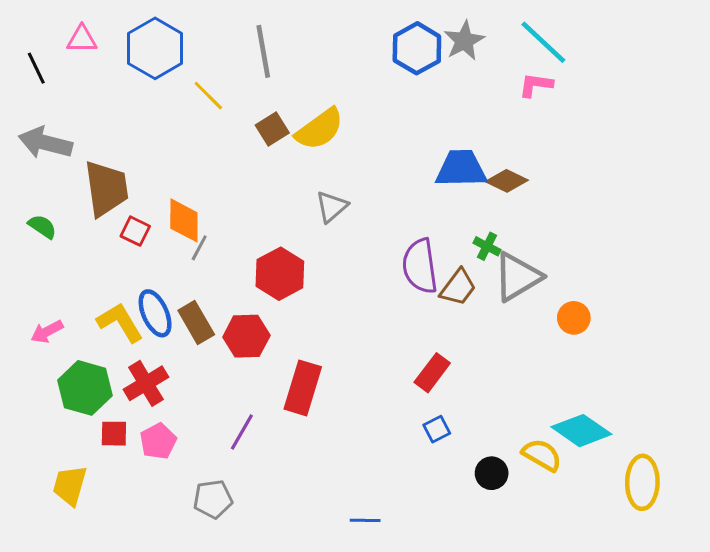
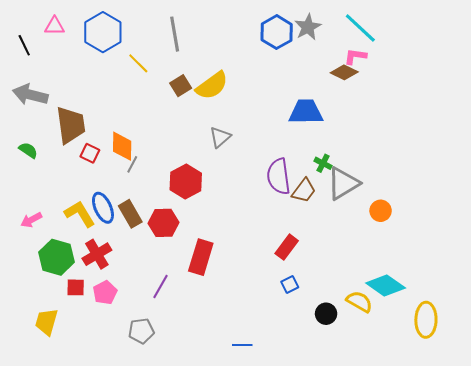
brown diamond: (507, 181) -> (344, 72), moved

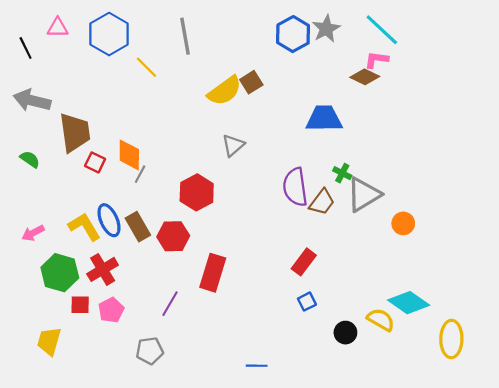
brown square: (181, 86) -> (251, 82), moved

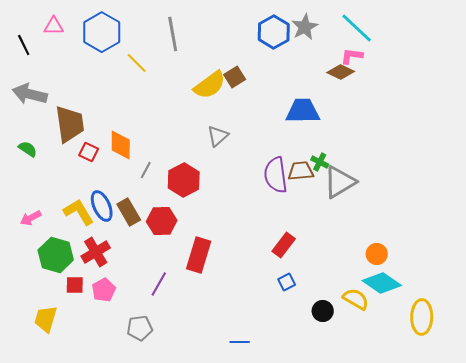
gray line: (140, 174) -> (146, 170), moved
brown trapezoid: (322, 202) -> (301, 171), moved, turned -132
orange circle: (403, 223) -> (377, 254), moved

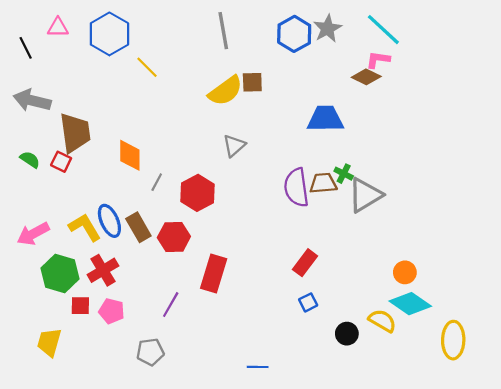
gray line: (173, 34) -> (223, 31), moved
brown square: (235, 77) -> (252, 82), turned 30
red square: (89, 152) -> (61, 162), moved
pink arrow: (31, 218) -> (33, 234), size x1.4
pink pentagon: (104, 290) -> (112, 311), turned -30

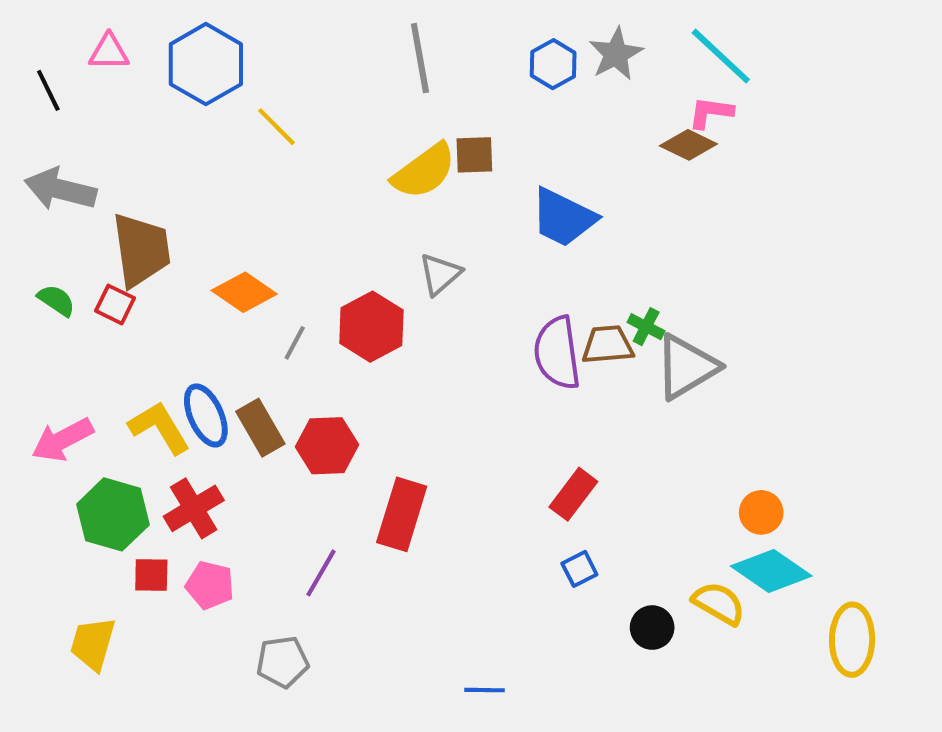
blue hexagon: (294, 34) -> (553, 64), size x0.7
blue trapezoid: (325, 119) -> (563, 218), moved, turned -153
orange diamond: (130, 155) -> (244, 292), turned -56
red hexagon: (198, 193) -> (371, 327), moved

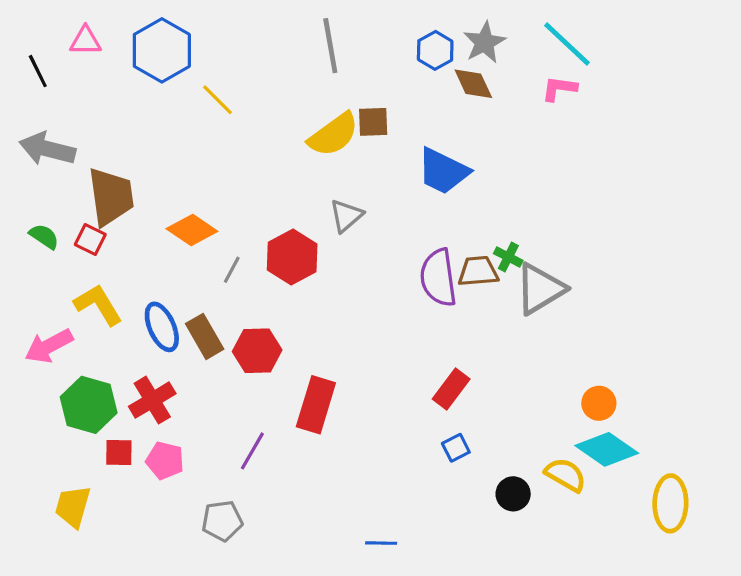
brown diamond: (688, 145) -> (473, 84), moved, turned 39
yellow L-shape: (159, 428) -> (98, 305), moved

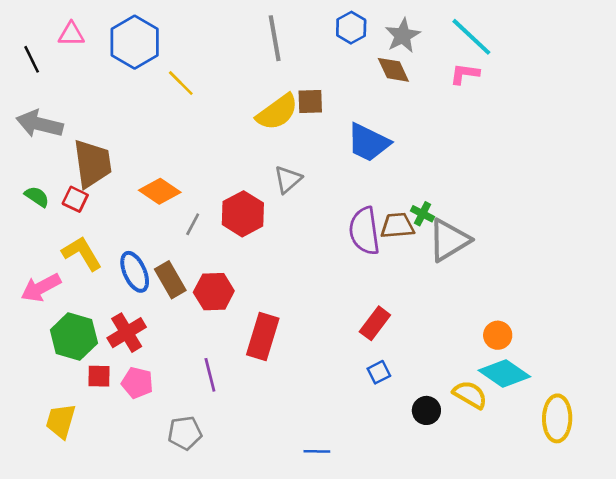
blue hexagon: (435, 50) -> (351, 28), moved
purple line: (252, 451) -> (210, 375), turned -44

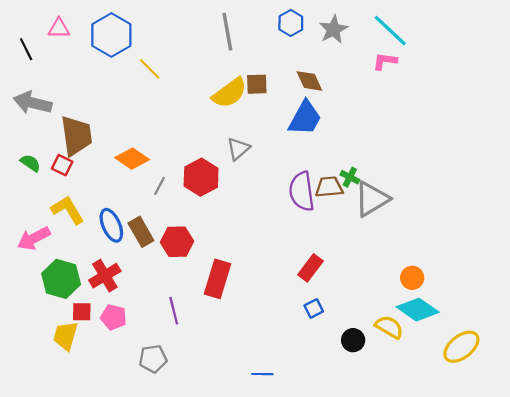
brown diamond: (393, 70) -> (309, 81), moved
blue trapezoid: (368, 142) -> (305, 118), turned -87
yellow ellipse: (557, 418) -> (461, 347), turned 51
yellow trapezoid: (61, 421) -> (65, 336), moved

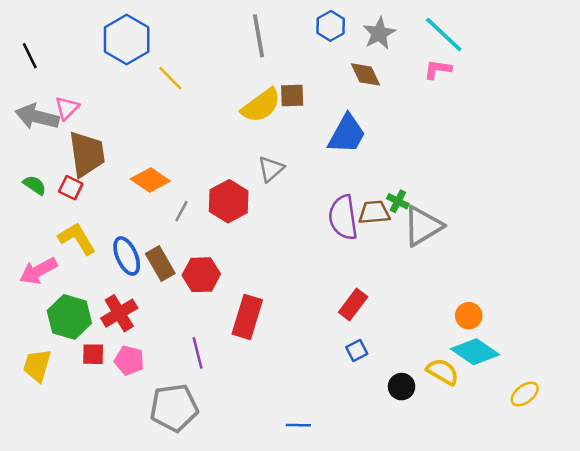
pink triangle: (59, 28) -> (67, 108), moved, turned -45
brown diamond: (309, 81) -> (365, 74), moved
yellow trapezoid: (65, 336) -> (37, 365), moved
yellow ellipse: (461, 347) -> (525, 394), size x0.7
gray pentagon: (153, 359) -> (174, 408), size x1.5

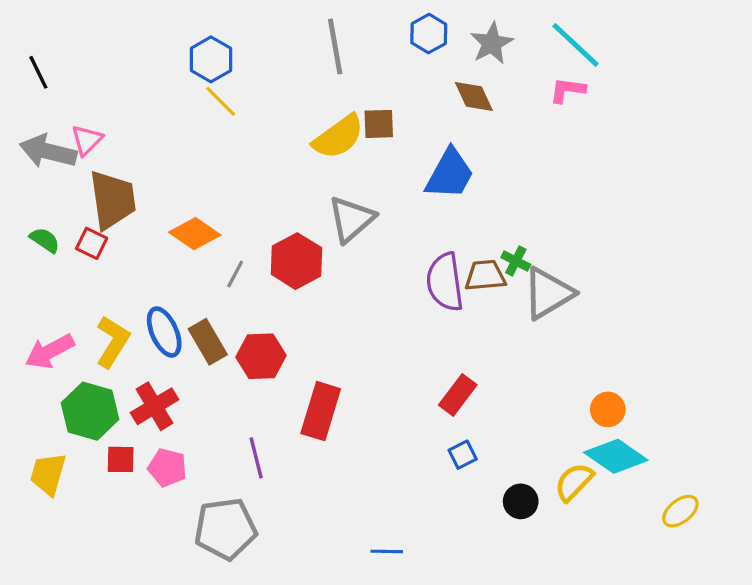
blue hexagon: (127, 40) -> (211, 59), moved, size x0.7
gray triangle: (271, 169) -> (351, 219), size x1.4
yellow L-shape: (77, 239) -> (113, 342), moved, turned 63
yellow semicircle: (443, 372) -> (574, 482), turned -76

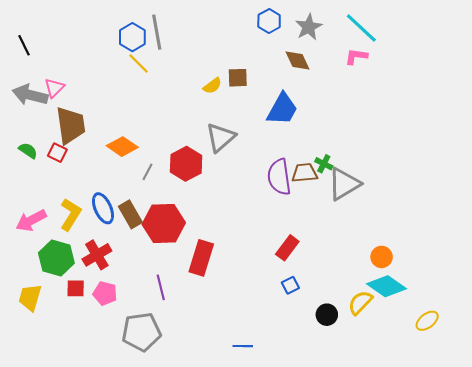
gray line: (335, 47) -> (157, 32), moved
yellow semicircle: (338, 137) -> (212, 86), size x0.6
red hexagon: (261, 356) -> (164, 224), size x1.4

